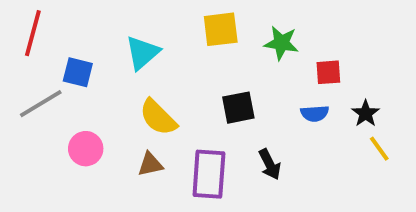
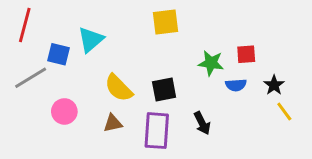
green star: (281, 43) -> (211, 63), moved
cyan triangle: (142, 53) -> (91, 40), moved
black square: (238, 108) -> (164, 89), moved

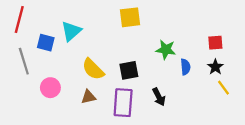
red square: (246, 54) -> (215, 43), moved
gray line: (31, 78) -> (24, 61), turned -76
blue semicircle: (236, 85) -> (185, 67), turned -91

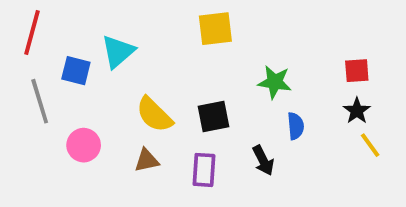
blue semicircle: (185, 67) -> (296, 126), moved
purple rectangle: (123, 103) -> (204, 170), size x0.7

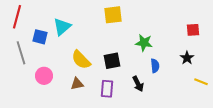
red square: (357, 71) -> (193, 30), moved
yellow line: (370, 145) -> (201, 82), moved, turned -32

